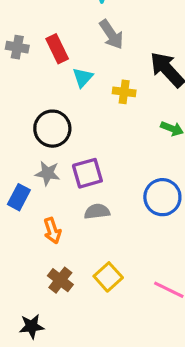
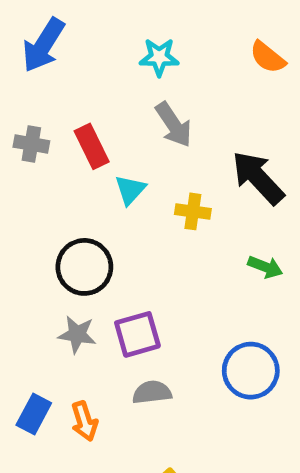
blue rectangle: (19, 197) -> (34, 414), moved

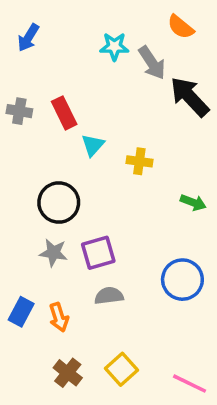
blue arrow: (43, 45) -> (28, 38), size x0.7
orange semicircle: (268, 57) -> (181, 27), moved
gray arrow: (174, 125) -> (152, 63), moved
black arrow: (258, 178) -> (190, 97), moved

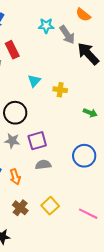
red rectangle: (64, 113) -> (12, 50), moved

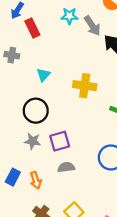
red rectangle: (12, 50) -> (32, 28), moved
cyan triangle: (34, 81) -> (43, 75), moved
yellow cross: (60, 90) -> (85, 86), size x1.5

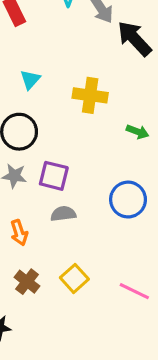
purple square: (60, 141) -> (54, 176), turned 30

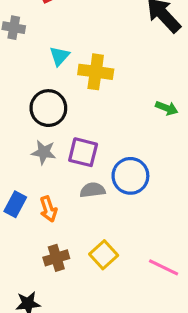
yellow cross: (90, 95) -> (96, 72), moved
blue circle: (128, 200) -> (130, 176), moved
brown cross: (27, 282) -> (56, 258), turned 35

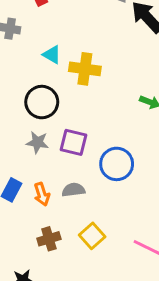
cyan triangle: (59, 56) -> (52, 55), turned -42
gray semicircle: (93, 190) -> (73, 190), moved

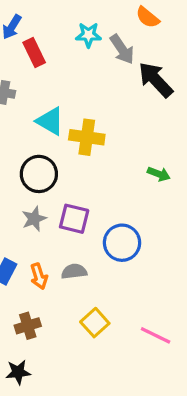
cyan triangle: (52, 55) -> (50, 121), size x1.4
gray star: (37, 142) -> (34, 219), turned -30
brown cross: (49, 239) -> (28, 326), moved

